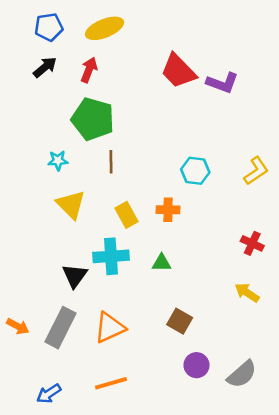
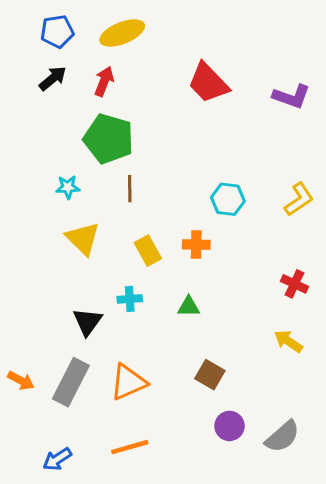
purple L-shape: (222, 83) -> (291, 96), moved
cyan cross: (111, 256) -> (130, 299), size x0.6

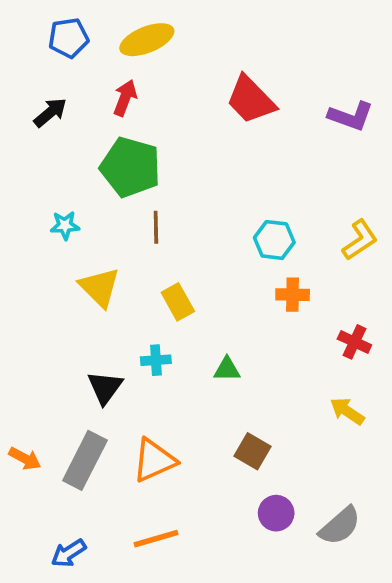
black arrow: (53, 78) -> (50, 113), moved
cyan star: (68, 187) -> (65, 225), moved
orange cross: (196, 245) -> (293, 295), moved

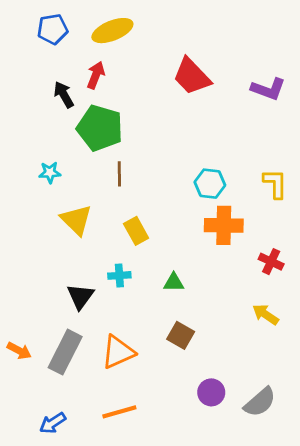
black arrow: (50, 113) -> (64, 95), moved, turned -80
yellow L-shape: (360, 240) -> (275, 184), turned -56
orange cross: (293, 295) -> (224, 225), size x1.5
brown square: (252, 451) -> (181, 335), moved

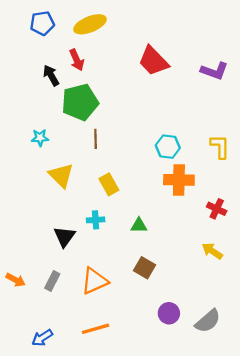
red arrow: (96, 75) -> (77, 60), turned 135
green pentagon: (100, 128) -> (80, 102), turned -30
gray rectangle: (65, 352) -> (52, 281), size x0.6

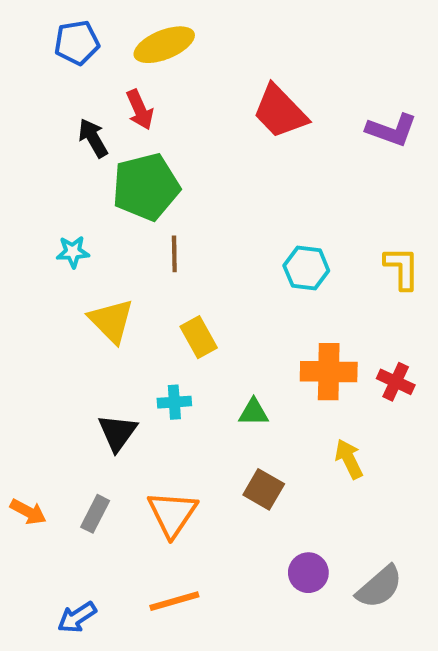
orange cross: (179, 180) -> (329, 372), moved
yellow arrow: (212, 251) -> (349, 459), moved, turned 30
orange triangle: (94, 281) -> (172, 514), turned -32

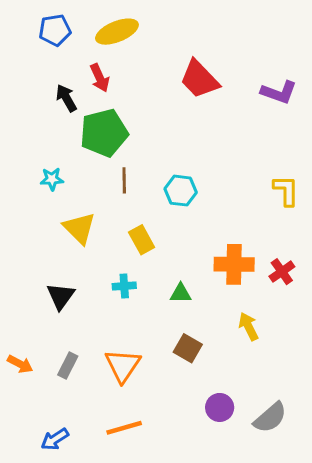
cyan hexagon: (306, 268) -> (181, 191), moved
red cross: (396, 382) -> (282, 272), turned 30
black triangle: (117, 433) -> (61, 296), moved

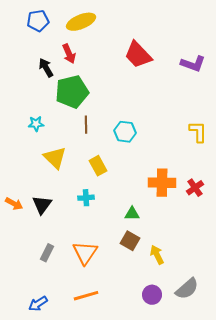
green triangle: (181, 293) -> (132, 214), moved
yellow arrow: (249, 327) -> (157, 255), moved
orange arrow: (20, 364) -> (14, 204), moved
purple circle: (220, 407) -> (152, 295), moved

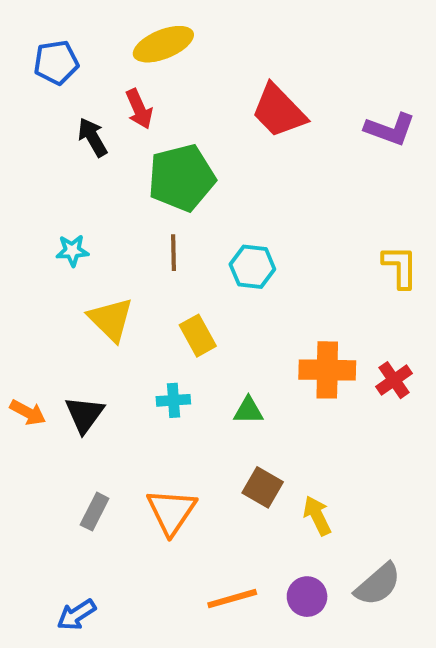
blue pentagon: (38, 21) -> (56, 62), moved
green pentagon: (72, 92) -> (182, 178), moved
green triangle: (132, 214) -> (248, 410), moved
orange line: (86, 296) -> (232, 599), moved

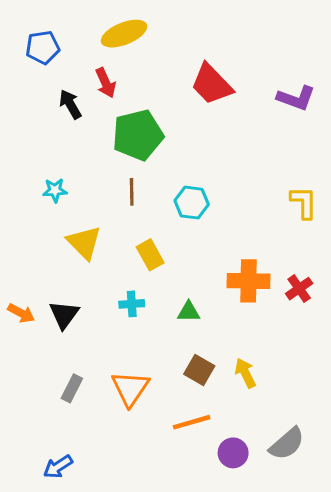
yellow arrow: (317, 516) -> (245, 373), moved
orange line: (232, 599) -> (192, 422), moved

